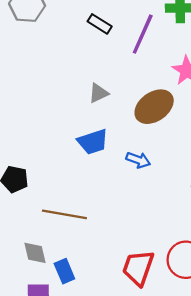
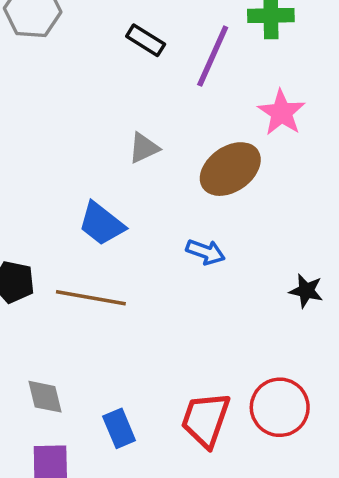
blue trapezoid: (93, 142) -> (101, 224), moved, turned 56
brown line: (64, 214) -> (91, 298), moved
blue rectangle: (64, 271) -> (119, 428), moved

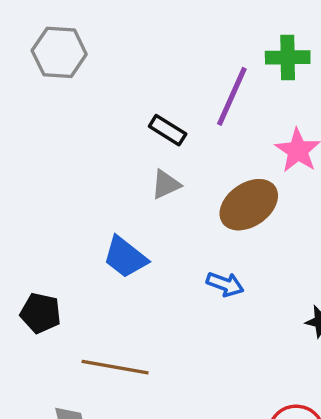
black rectangle: (146, 40) -> (168, 130), moved
brown line: (91, 298) -> (115, 367), moved

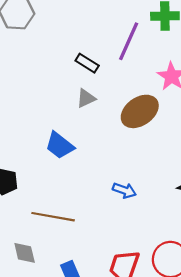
blue arrow: (225, 284) -> (124, 190), moved

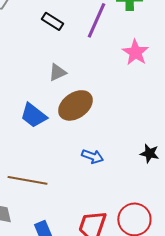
black rectangle: (87, 63) -> (52, 21), moved
brown ellipse: (140, 111) -> (75, 105), moved

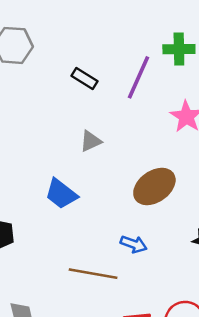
brown ellipse: (75, 105) -> (154, 187), moved
brown line: (27, 180) -> (93, 274), moved

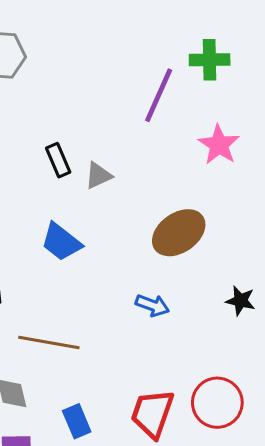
black rectangle: (84, 79) -> (58, 160), moved, turned 35
brown line: (93, 274) -> (49, 342), moved

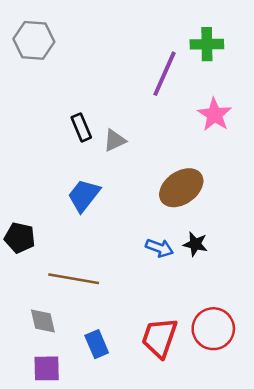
blue trapezoid: (61, 242) -> (84, 195), turned 90
black star: (240, 301) -> (195, 244), moved

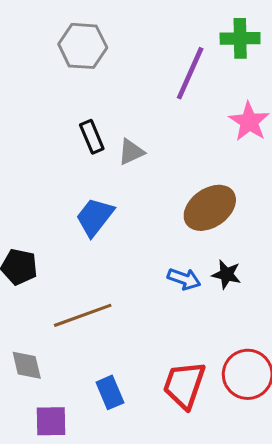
gray hexagon: (34, 40) -> (83, 46), moved
brown line: (74, 279) -> (83, 315), turned -30
gray diamond: (43, 321) -> (27, 365), moved

